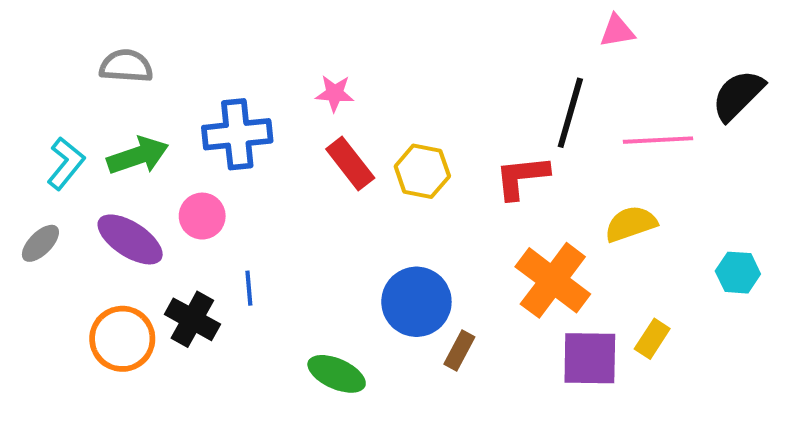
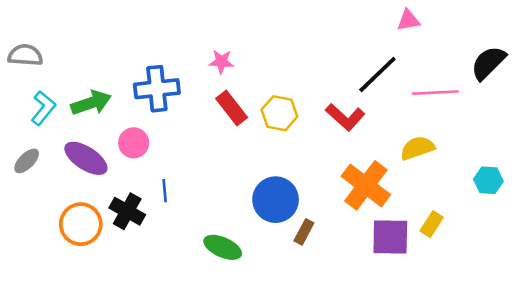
gray semicircle: (126, 66) -> (25, 55), moved
black line: (570, 113) -> (377, 74), turned 30
red L-shape: (522, 177) -> (345, 117), turned -132

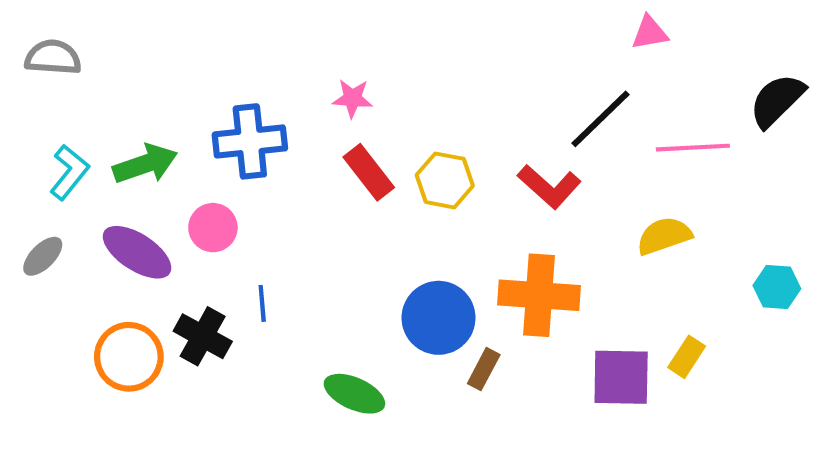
gray semicircle: (25, 55) -> (53, 57), moved
orange cross: (366, 185) -> (539, 295), moved, turned -33

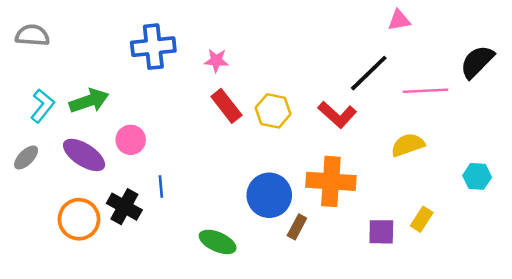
blue cross: (250, 141) -> (153, 47), moved
purple square: (621, 377) -> (381, 232), size x0.7

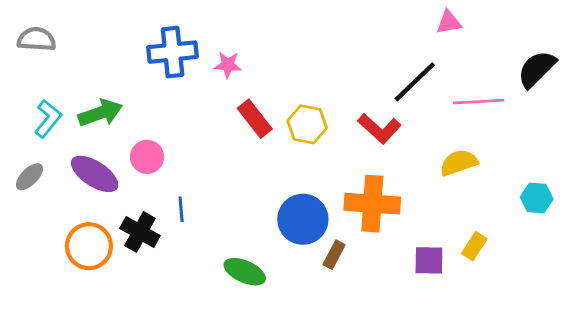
pink star: (216, 60) -> (228, 65), moved

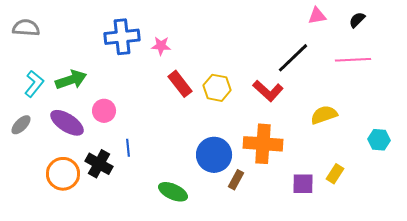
black semicircle: (537, 69) -> (357, 20), moved, size x0.6
pink line: (479, 102) -> (353, 60), moved

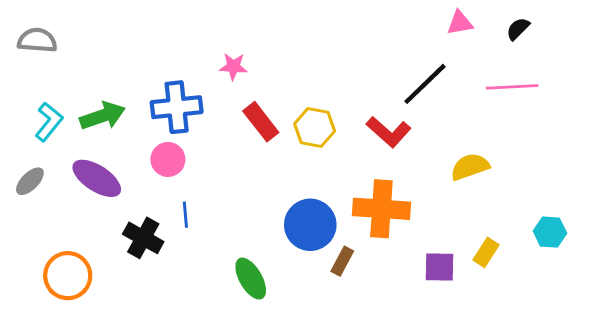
blue cross: (122, 37) -> (177, 107), moved
pink circle: (104, 111) -> (168, 159), moved
cyan hexagon: (379, 140) -> (550, 232), moved
orange circle: (63, 174) -> (68, 276), moved
green ellipse: (173, 192) -> (251, 279), turned 36

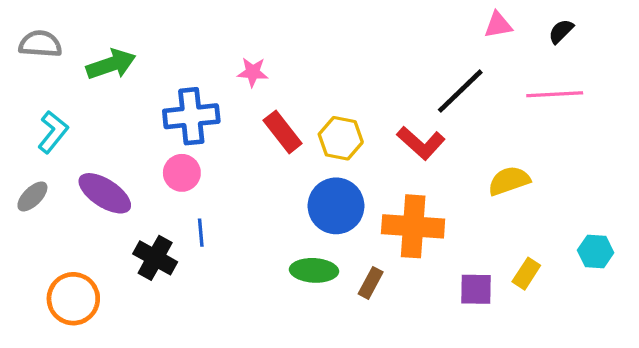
green arrow: (103, 116) -> (111, 64), moved
blue circle: (310, 225) -> (336, 206), moved
green ellipse: (251, 279) -> (314, 270), moved, turned -57

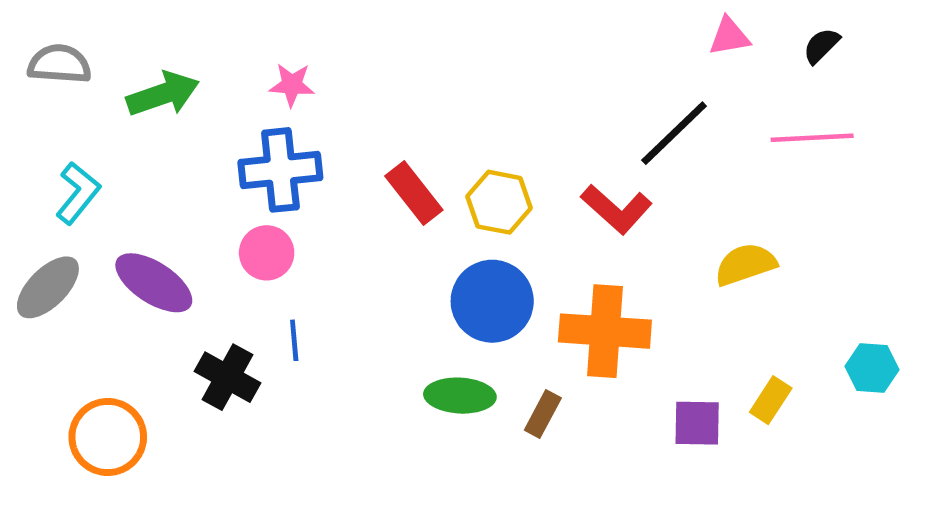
pink star: (253, 72) -> (292, 85), moved
gray ellipse: (32, 196) -> (48, 287), size x1.4

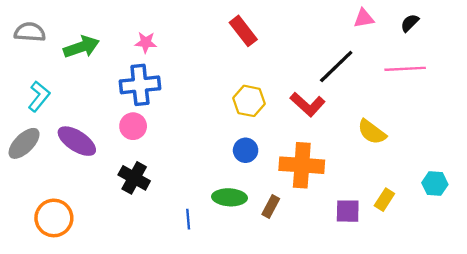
red rectangle: (414, 193) -> (243, 31), moved
yellow semicircle: (745, 264) -> (372, 132), turned -124
blue circle: (492, 301) -> (246, 150), size x0.6
blue line: (294, 340) -> (188, 219), moved
black cross: (227, 377) -> (134, 178), moved

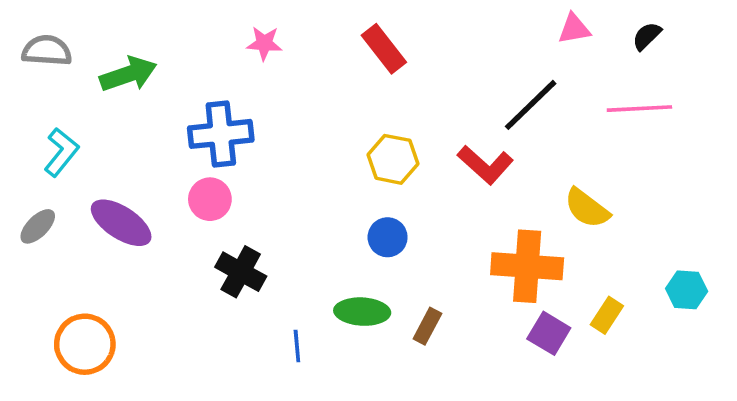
pink star: (146, 42) -> (264, 43), moved
gray ellipse: (24, 143) -> (38, 226), size x0.7
orange cross: (302, 165) -> (527, 266), moved
black cross: (134, 178) -> (241, 272), moved
purple square: (348, 211) -> (549, 333), turned 30

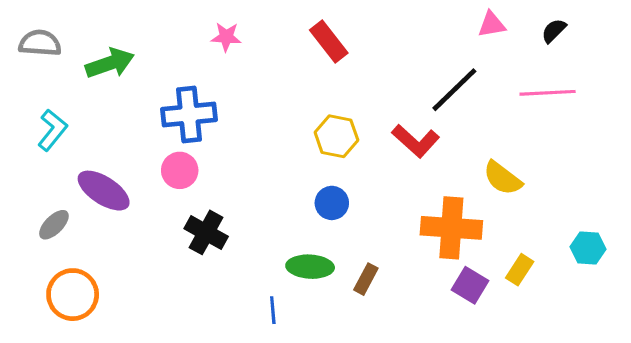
gray ellipse: (38, 226) -> (54, 225), moved
blue line: (297, 346) -> (273, 310), moved

